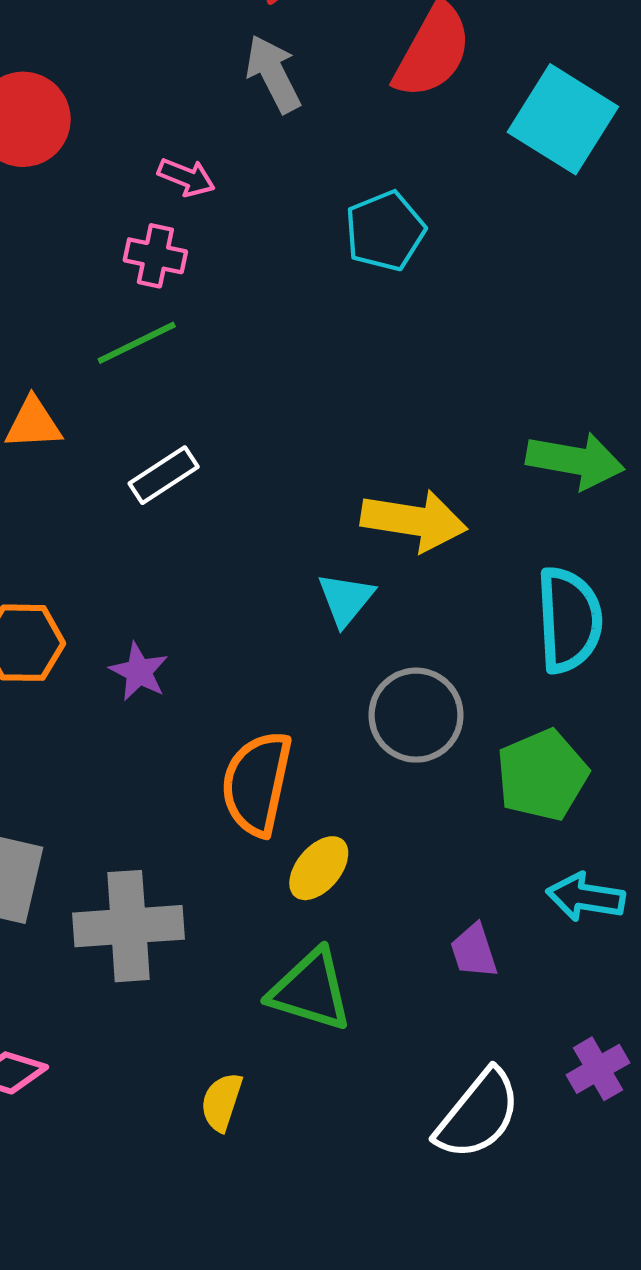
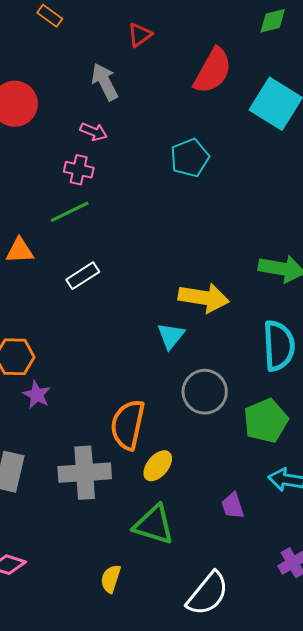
gray arrow: (273, 74) -> (105, 82), moved
purple star: (139, 672) -> (37, 395), moved
gray cross: (128, 926) -> (85, 473), moved
white semicircle: (478, 1114) -> (208, 594), moved

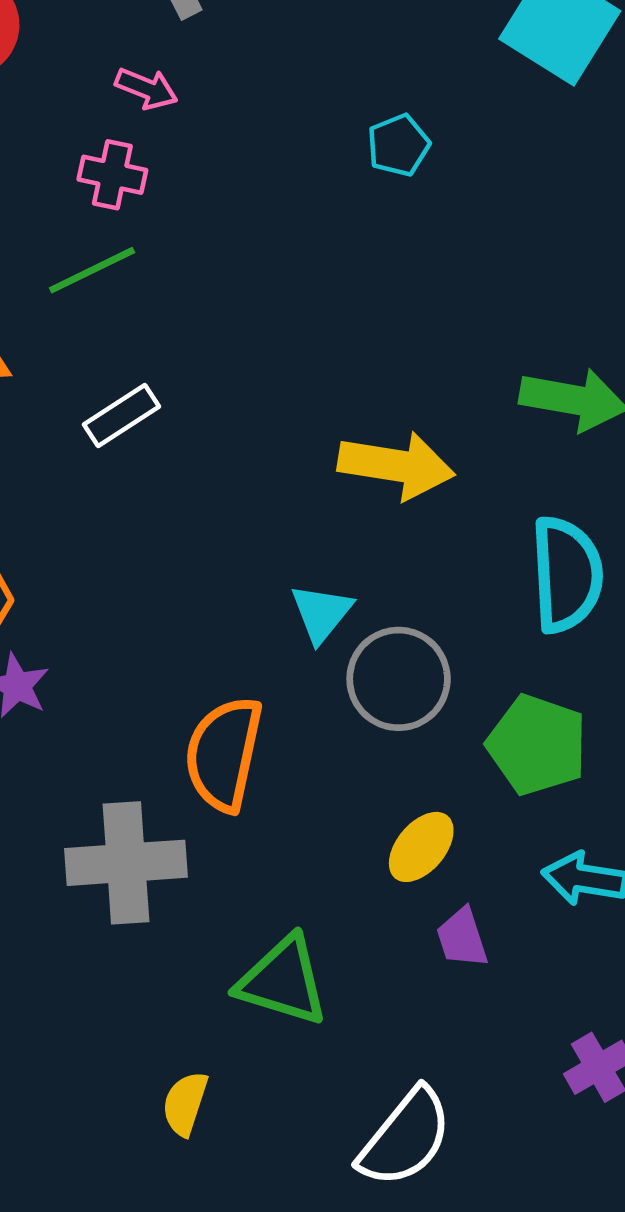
cyan pentagon: (190, 158) -> (399, 145), moved, size x0.7
cyan triangle: (171, 336) -> (321, 613), moved
green pentagon: (266, 421) -> (537, 745), turned -30
yellow ellipse: (158, 466) -> (421, 847), moved

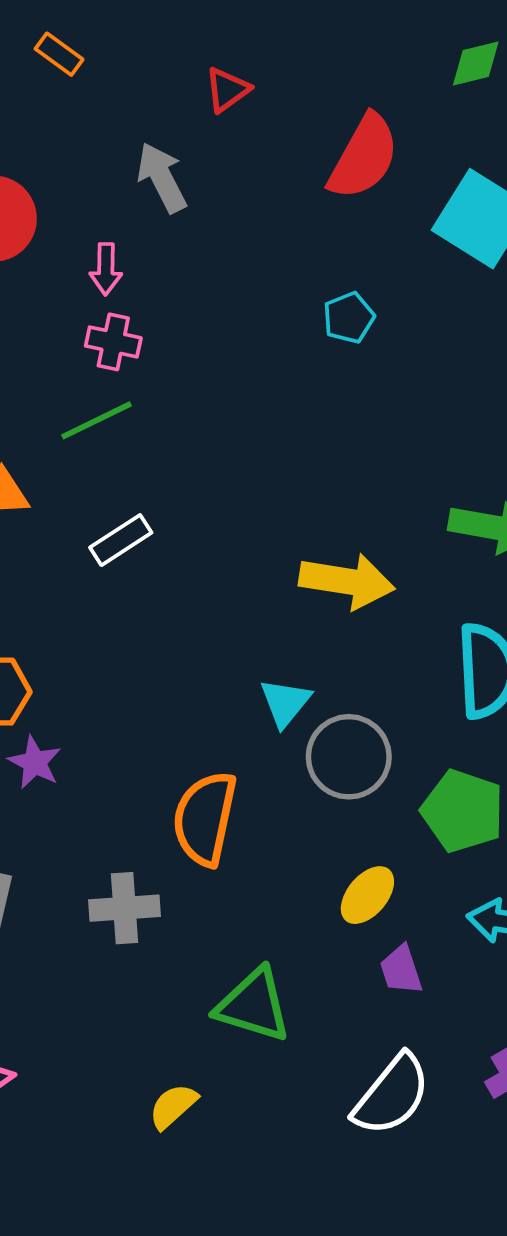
pink arrow: (146, 88) -> (106, 269), moved, turned 69
gray cross: (126, 863) -> (124, 908), size x0.7
yellow semicircle: (185, 1104) -> (173, 1106), turned 30
white semicircle: (405, 1138) -> (392, 1095), moved

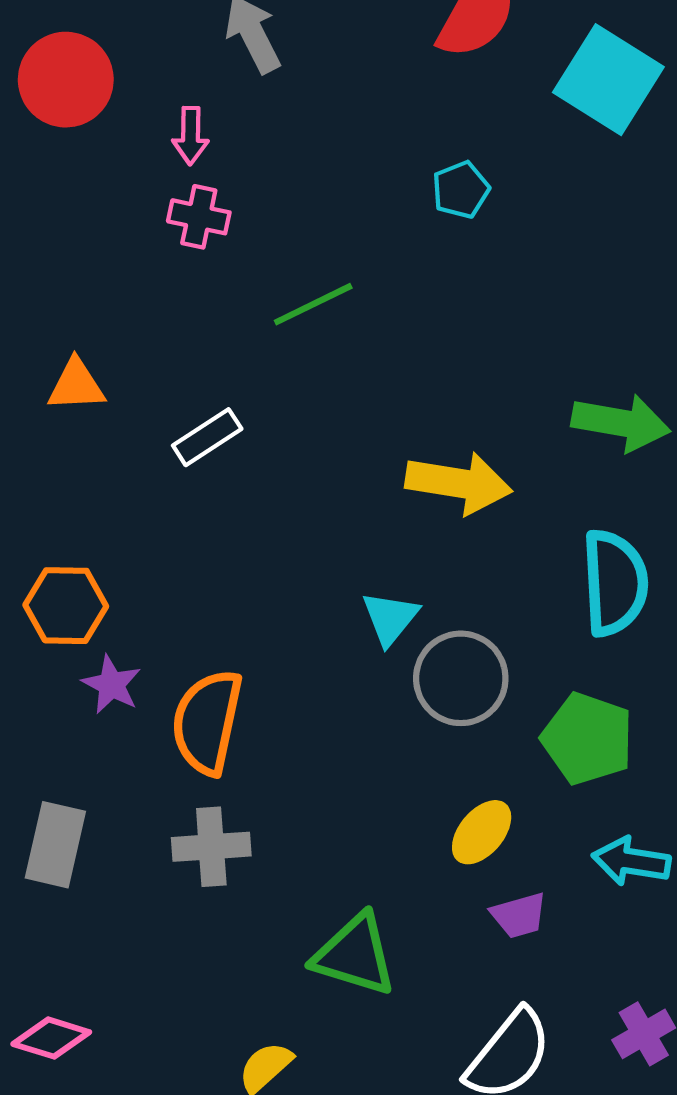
green line: (96, 420) -> (313, 304), moved
orange semicircle: (205, 818) -> (207, 722), moved
purple trapezoid: (401, 970) -> (519, 915), turned -88

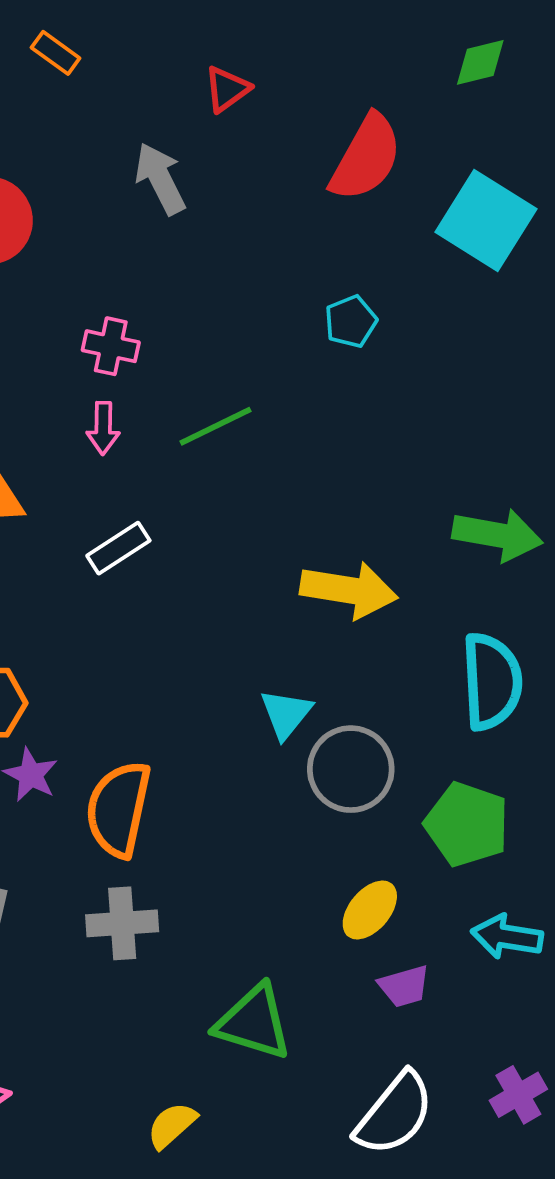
pink arrow: (191, 136) -> (103, 428), moved

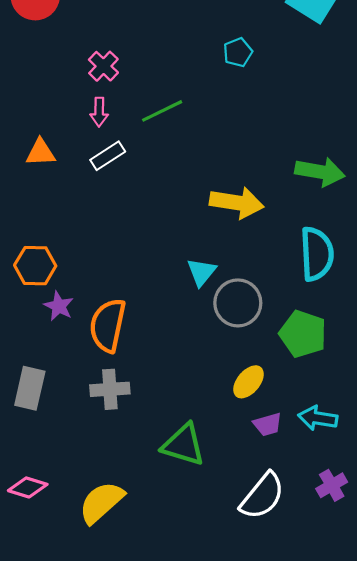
pink cross: (111, 346) -> (103, 66), turned 32
white rectangle: (118, 548) -> (108, 156), moved
cyan arrow: (507, 937) -> (318, 418), moved
yellow semicircle: (172, 1125) -> (101, 502), moved, size x1.6

